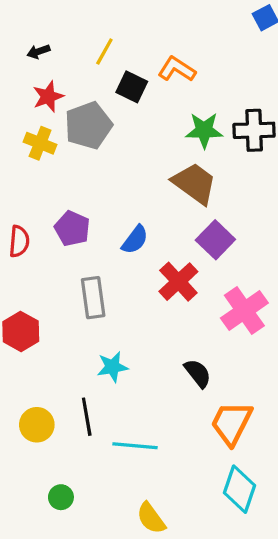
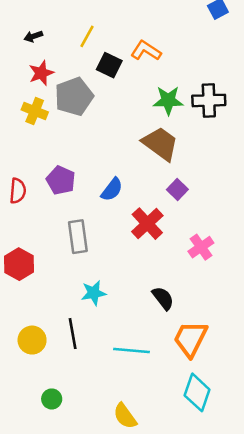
purple square: (215, 240) -> (177, 190), size x0.7
pink cross: (244, 311) -> (201, 247), size x0.7
cyan line: (135, 446) -> (132, 351), moved

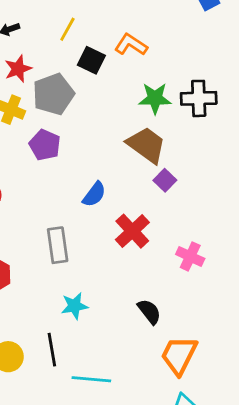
purple pentagon: (61, 180) -> (45, 145), moved
purple square: (177, 190) -> (165, 180), moved
pink cross: (201, 247) -> (190, 256), turned -30
cyan line: (132, 351) -> (91, 379), moved

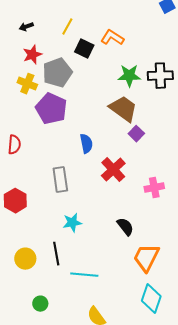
purple pentagon: (45, 145) -> (51, 109), size x1.4
blue semicircle: (94, 194) -> (86, 144), turned -48
pink cross: (190, 256) -> (154, 188), turned -36

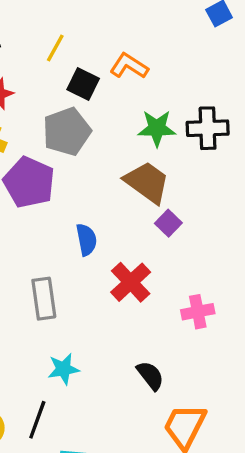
gray pentagon: (57, 73) -> (67, 132), moved
black line: (56, 254) -> (37, 420), turned 30

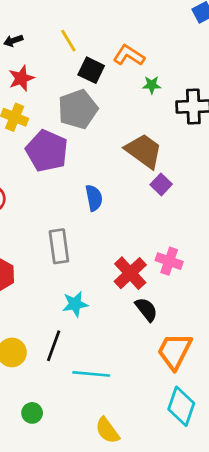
yellow line: (55, 48) -> (68, 41), turned -60
green star: (157, 128) -> (152, 85), moved, size x0.6
red cross: (131, 282) -> (130, 273), moved
pink cross: (198, 312) -> (169, 261), moved, turned 30

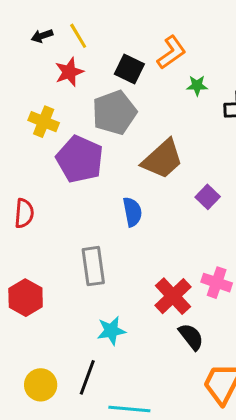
yellow line: (68, 41) -> (78, 36), moved
orange L-shape: (129, 55) -> (171, 52), turned 112
red star: (21, 78) -> (69, 72), moved
brown trapezoid: (144, 151) -> (162, 159), moved, turned 102

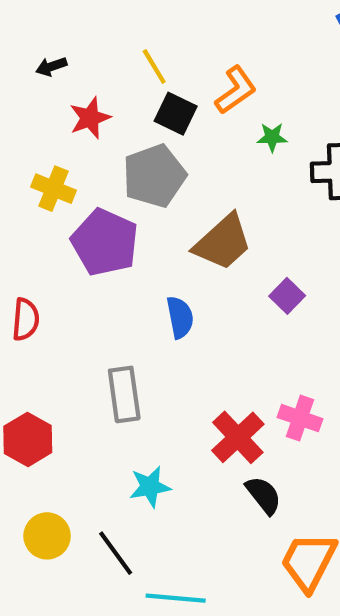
yellow line: (78, 36) -> (154, 66), moved
black line: (87, 377) -> (116, 553), turned -56
yellow circle: (41, 385) -> (47, 536), moved

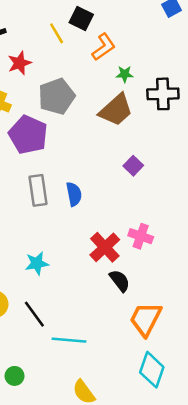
black square: (176, 114) -> (81, 18), moved
brown trapezoid: (223, 242) -> (116, 110), moved
blue semicircle: (180, 317) -> (74, 194), moved
gray rectangle: (124, 394) -> (38, 190), moved
cyan star: (150, 487) -> (37, 263), moved

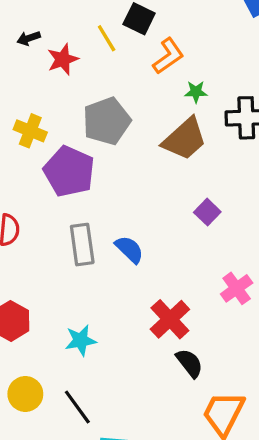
red star: (19, 63) -> (63, 59), moved
blue semicircle: (74, 194) -> (129, 249), turned -35
pink cross: (141, 236) -> (237, 288), moved, turned 35

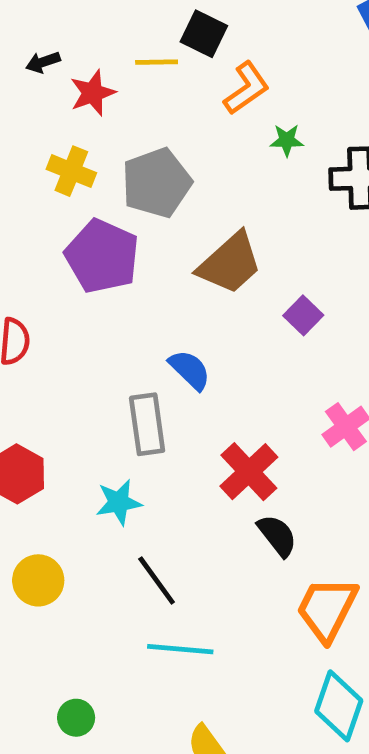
yellow line: (107, 38) -> (157, 62), turned -60
yellow cross: (30, 131) -> (71, 171), moved
brown trapezoid: (185, 139) -> (230, 263), moved
gray rectangle: (82, 245) -> (147, 424), moved
black line: (77, 407) -> (157, 580), moved

